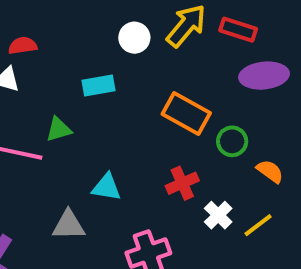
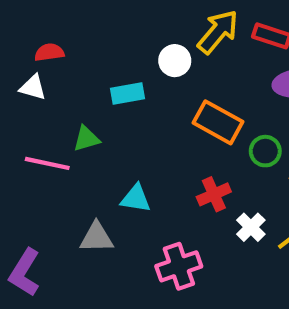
white circle: (134, 38) -> (175, 61), moved

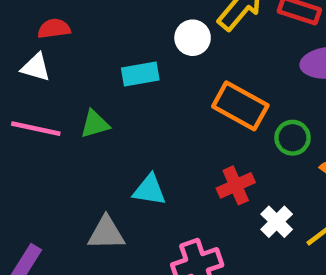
pink line: (47, 163) -> (36, 129), moved

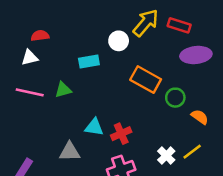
white triangle: (36, 67) -> (30, 58), turned -30
red cross: (236, 185) -> (121, 134), moved
white cross: (277, 222) -> (166, 156), moved

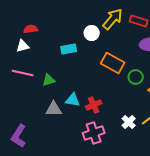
green triangle: (63, 90) -> (49, 80), moved
gray triangle: (70, 152) -> (54, 109), moved

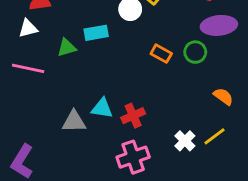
orange rectangle: (113, 63) -> (161, 54), size x0.6
green circle: (136, 77) -> (195, 52), moved
green triangle: (49, 80) -> (67, 48), moved

